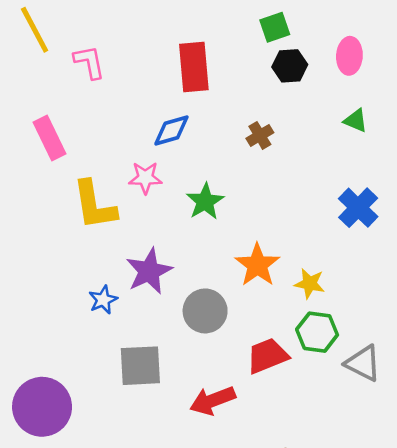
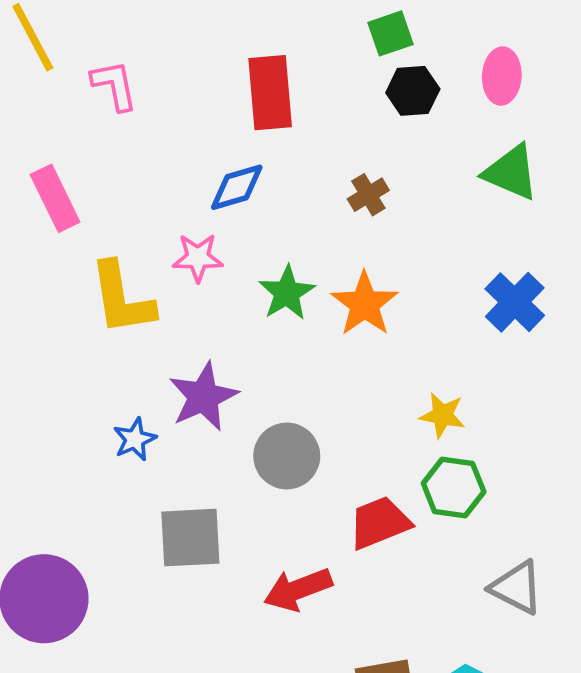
green triangle: (356, 121) -> (511, 172), size x1.6
orange star: (257, 265) -> (365, 304), moved
gray triangle: (363, 363) -> (517, 588), moved

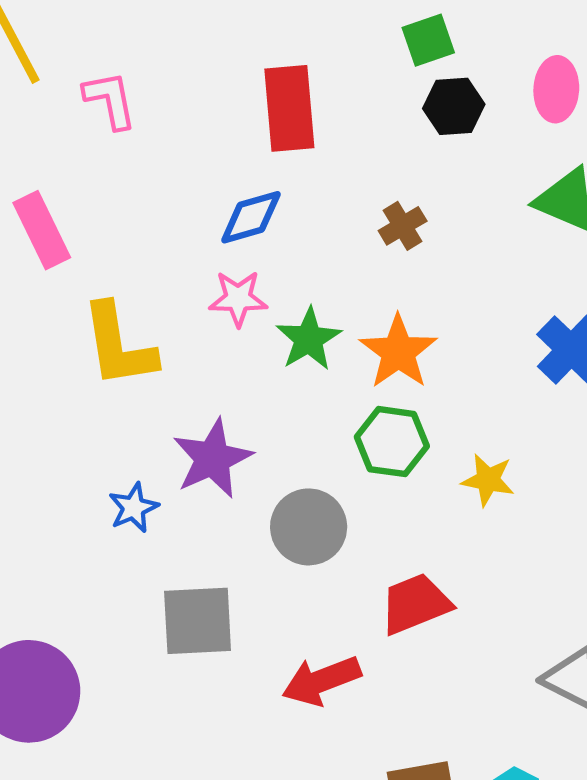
pink star: (198, 258) -> (238, 298), moved
green hexagon: (454, 488) -> (392, 442), moved

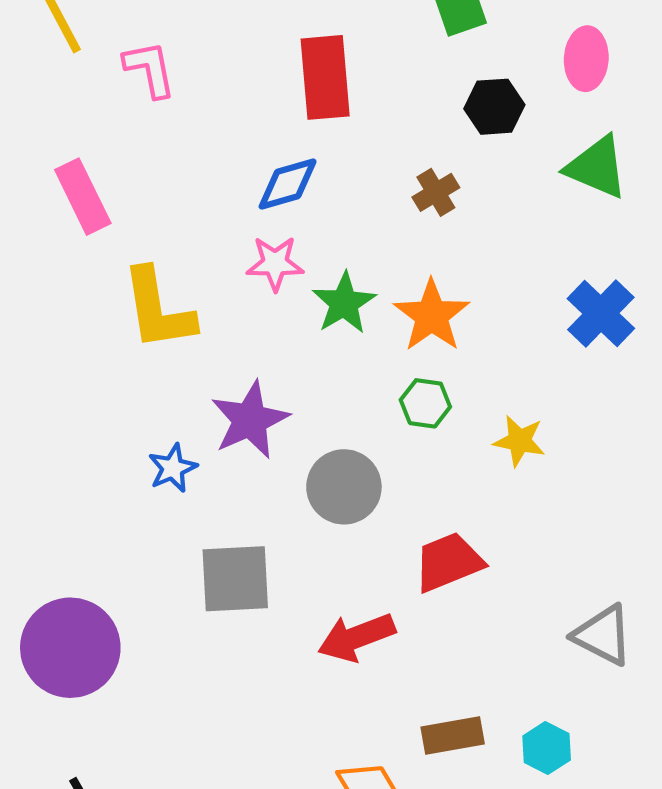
black hexagon: (454, 106) -> (494, 107), moved
green hexagon: (392, 442) -> (425, 403), size x0.7

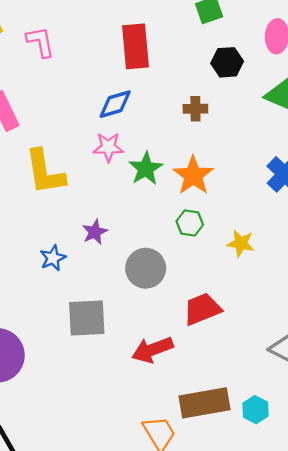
brown cross: (436, 192) -> (195, 109), turned 30
purple star: (250, 420) -> (95, 232), size x0.6
brown rectangle: (453, 735) -> (205, 403), size x1.5

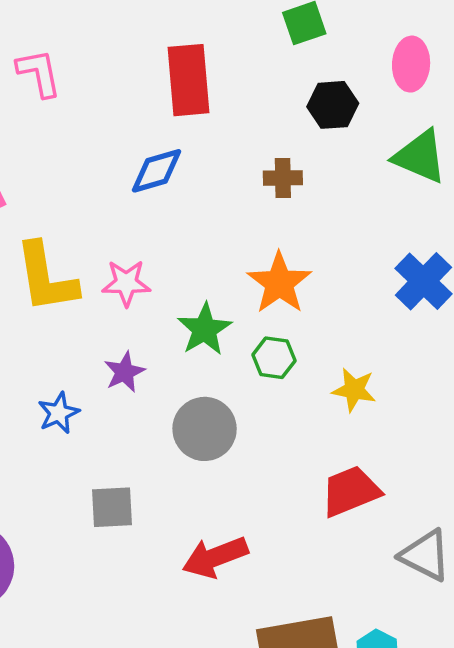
pink star: (108, 147) -> (126, 283), moved
green star: (146, 169) -> (205, 329), moved
red trapezoid: (202, 309) -> (351, 491), moved
gray square: (87, 318) -> (112, 507), size x0.7

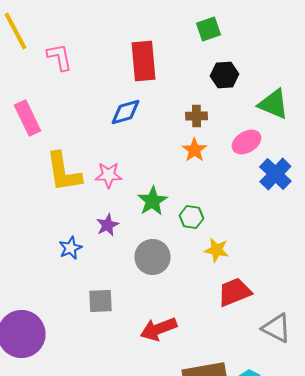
pink ellipse: (411, 64) -> (246, 142), moved, turned 56
orange star: (279, 283) -> (194, 150), moved, size x0.7
yellow star: (354, 390) -> (216, 250), moved

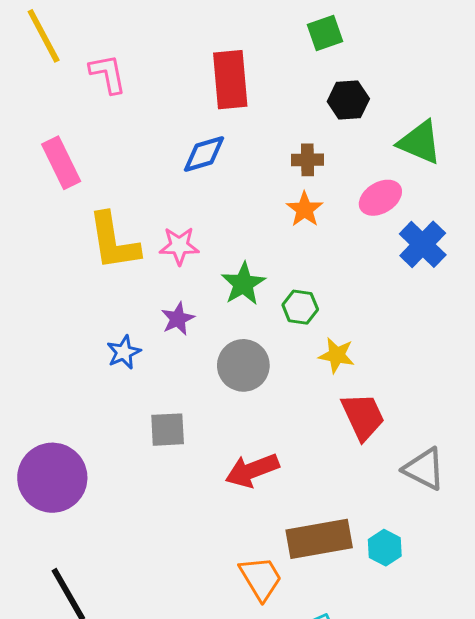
red trapezoid: (234, 292) -> (363, 416), turned 87

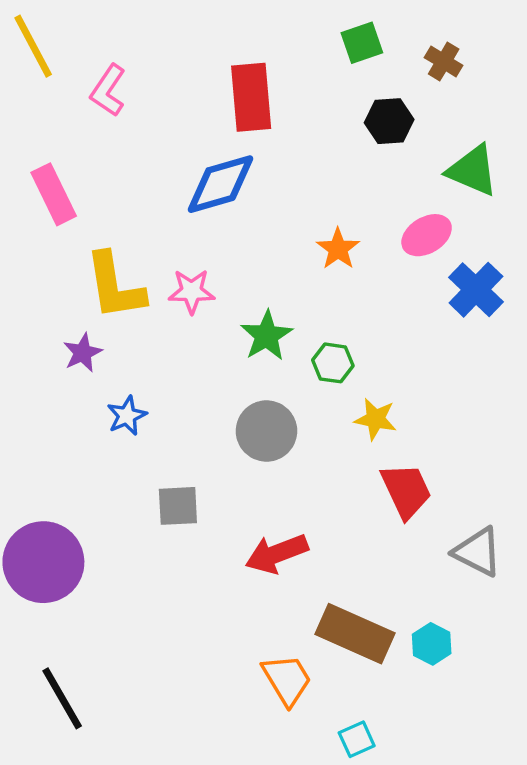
pink L-shape: (108, 74) -> (108, 90), turned -135
blue diamond: (204, 154) -> (221, 184), size x1.4
brown cross: (308, 160) -> (444, 61), moved, turned 32
purple star: (178, 319) -> (83, 353), moved
brown rectangle: (319, 539) -> (355, 634), turned 34

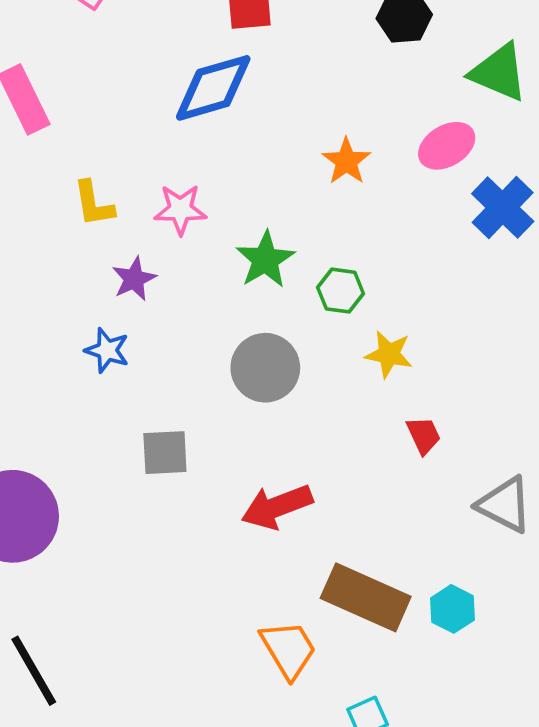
yellow L-shape: (115, 286) -> (94, 204), size x0.6
purple star: (83, 353) -> (134, 279), moved
blue star: (127, 416) -> (107, 350), turned -30
red trapezoid: (406, 491) -> (424, 435), size x0.6

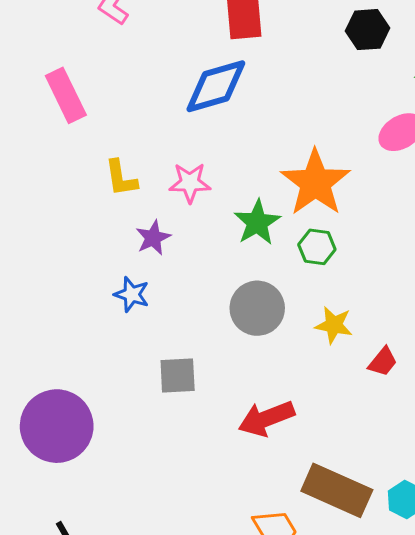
orange star: (346, 161) -> (315, 183), moved, size x1.8
yellow star: (389, 354) -> (334, 325), moved
red trapezoid: (424, 435) -> (383, 362), turned 64

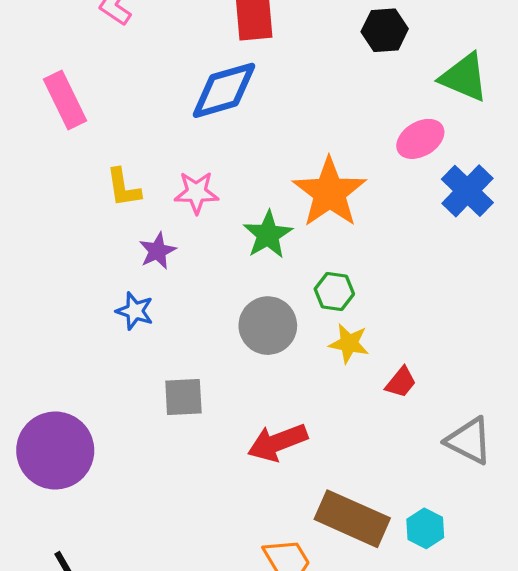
green hexagon: (317, 247) -> (334, 291), moved

